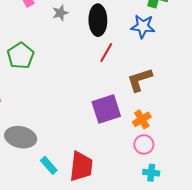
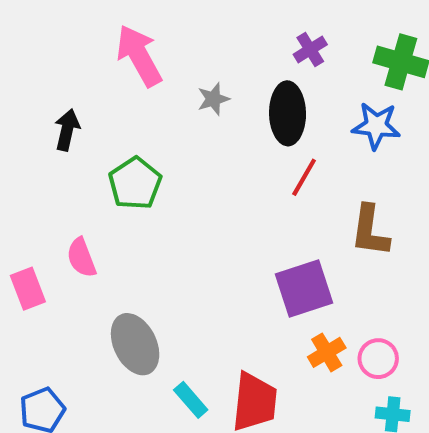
brown L-shape: (140, 80) -> (370, 231), turned -64
orange cross: (142, 119) -> (327, 352), moved
gray ellipse: (21, 137) -> (135, 344), turned 52

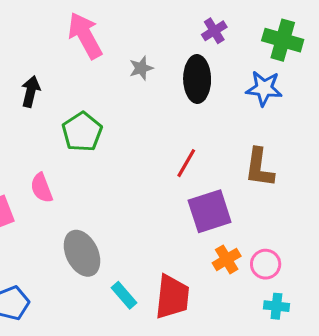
red line: (304, 177) -> (186, 163), moved

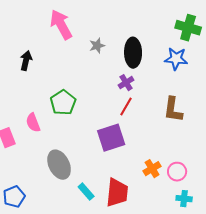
purple cross: (214, 31) -> (126, 83), moved
green pentagon: (82, 132) -> (63, 103), moved
purple square: (210, 211) -> (111, 138), moved

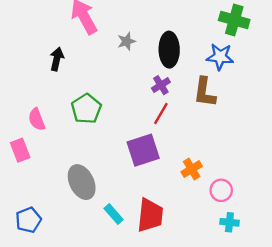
black arrow: (26, 61) -> (57, 59), moved
brown L-shape: (173, 110) -> (205, 92), moved
pink semicircle: (33, 123) -> (37, 119), moved
orange cross: (152, 169) -> (192, 169), moved

